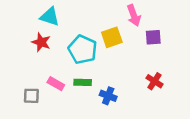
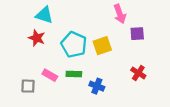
yellow square: (112, 37) -> (102, 46), moved

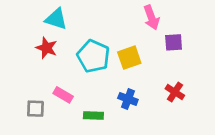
green rectangle: (74, 74) -> (93, 116), moved
blue cross: (97, 86) -> (128, 99), moved

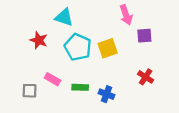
cyan triangle: (56, 19) -> (64, 17), moved
blue cross: (128, 99) -> (107, 94), moved
green rectangle: (93, 116) -> (80, 87), moved

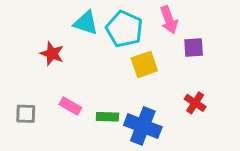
cyan pentagon: (78, 47) -> (124, 29), moved
gray square: (30, 91) -> (26, 114), moved
blue cross: (107, 94) -> (143, 126), size x1.6

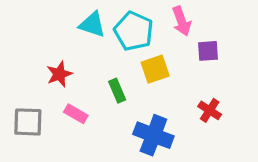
red star: (52, 54) -> (59, 74), moved, turned 30
gray square: (26, 114) -> (28, 122), size x1.4
green rectangle: (107, 117) -> (117, 91), moved, turned 65

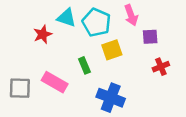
red star: (59, 74) -> (43, 34), moved
red cross: (210, 110) -> (161, 67), moved, turned 35
pink rectangle: (76, 114) -> (55, 82), size x1.5

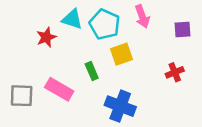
purple square: (150, 37) -> (183, 29), moved

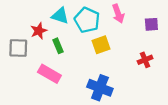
green rectangle: (92, 71) -> (58, 46), moved
gray square: (22, 96) -> (18, 48), moved

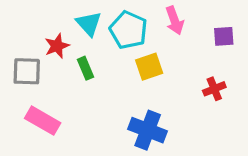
cyan triangle: (60, 16) -> (89, 24), turned 30
pink rectangle: (49, 74) -> (43, 121), moved

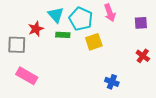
green rectangle: (86, 68) -> (63, 35), moved, turned -64
red cross: (214, 89) -> (143, 56), moved, turned -32
blue cross: (148, 130) -> (112, 82), moved, size x0.6

